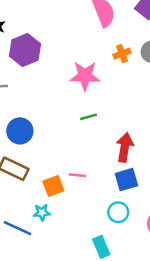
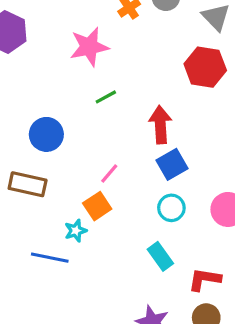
blue circle: (20, 131) -> (46, 134), moved
pink line: (77, 175) -> (109, 173), turned -42
orange square: (53, 186) -> (97, 206), moved

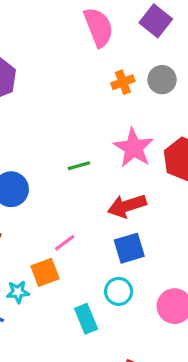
pink star: (89, 47) -> (134, 148), moved, turned 30
red arrow: (160, 125) -> (127, 206), turned -117
cyan rectangle: (160, 256) -> (86, 319), moved

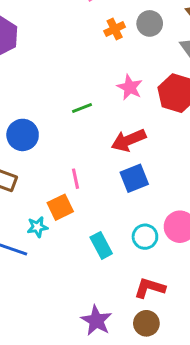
pink star: (134, 148) -> (130, 87), size x0.7
pink line: (65, 243) -> (75, 179), turned -60
cyan circle: (119, 291) -> (145, 237), moved

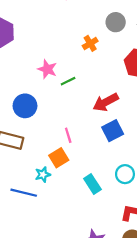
gray circle: (150, 23) -> (116, 22), moved
orange cross: (115, 29) -> (90, 43), moved
pink star: (130, 87) -> (47, 69), moved

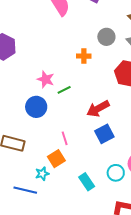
orange cross: (90, 43) -> (84, 56), turned 32
blue circle: (25, 106) -> (36, 107), moved

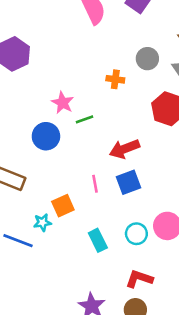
pink line: (65, 138) -> (95, 184), moved

